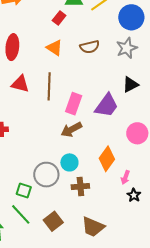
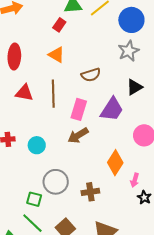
brown semicircle: (90, 47) -> (91, 75), moved
cyan circle: (69, 162) -> (37, 145), moved

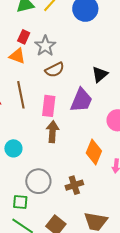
red rectangle: (59, 25) -> (24, 37), moved
gray star: (129, 51) -> (45, 46), moved
brown arrow: (78, 135) -> (52, 132), turned 135

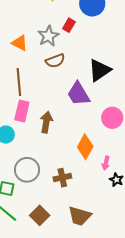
red rectangle: (24, 37) -> (69, 25), moved
black triangle: (100, 74) -> (100, 70), size x1.4
purple trapezoid: (81, 100) -> (78, 94), turned 120
pink rectangle: (49, 106) -> (22, 111), moved

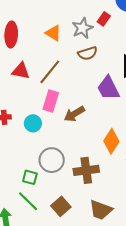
brown line: (19, 82) -> (50, 72), turned 40
brown arrow: (46, 122) -> (74, 114), turned -135
brown cross: (62, 178) -> (86, 170), size x1.4

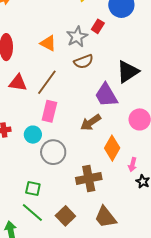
brown arrow: (74, 114) -> (91, 122), moved
gray circle: (52, 160) -> (53, 152), moved
brown trapezoid: (101, 210) -> (105, 217), turned 35

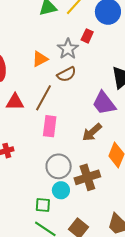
orange triangle: (48, 43) -> (40, 59), turned -48
brown semicircle: (83, 62) -> (66, 74), moved
cyan circle: (33, 135) -> (61, 190), moved
brown cross: (89, 178) -> (87, 177), moved

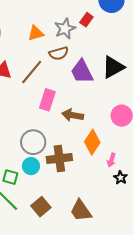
purple trapezoid: (104, 103) -> (82, 72), moved
pink rectangle: (50, 126) -> (47, 100), moved
brown arrow: (92, 132) -> (73, 115), turned 40

